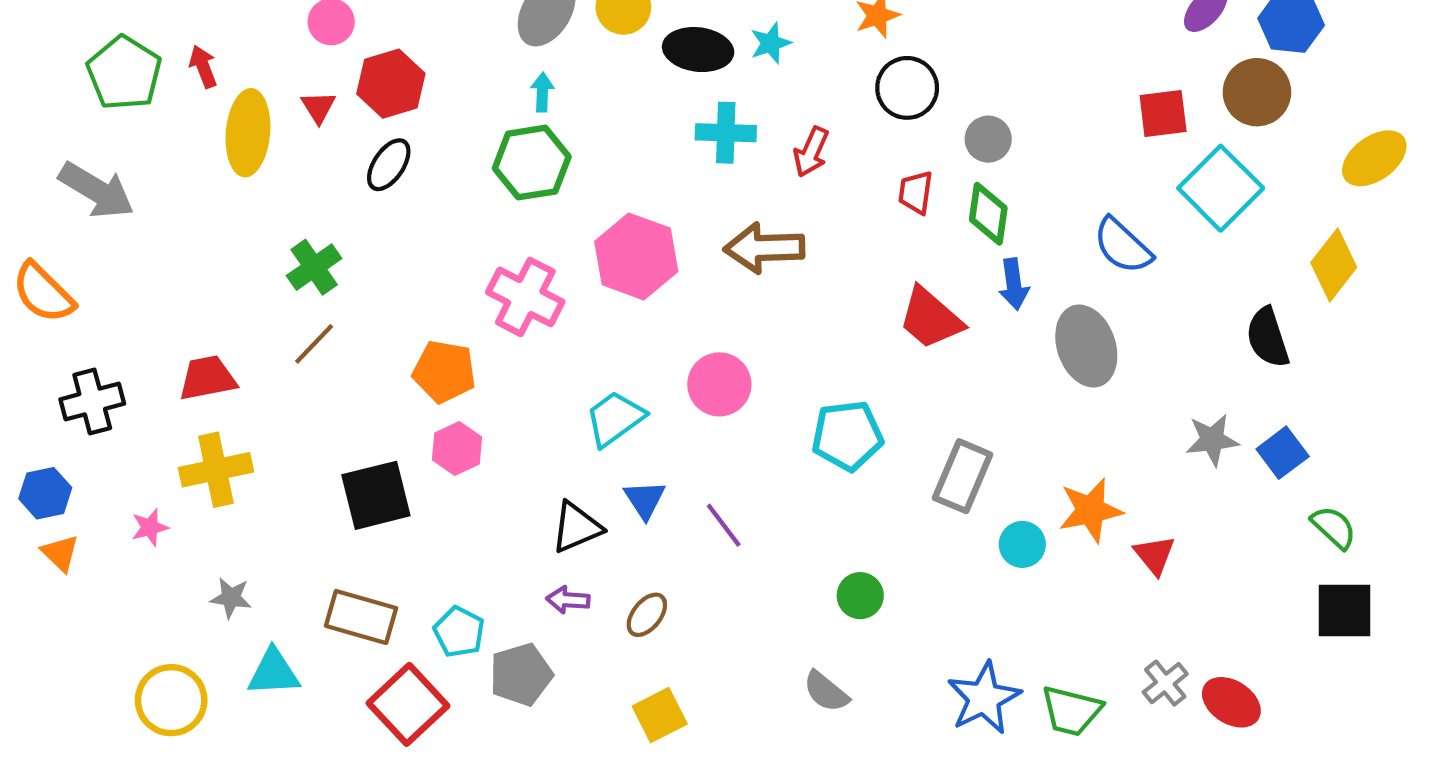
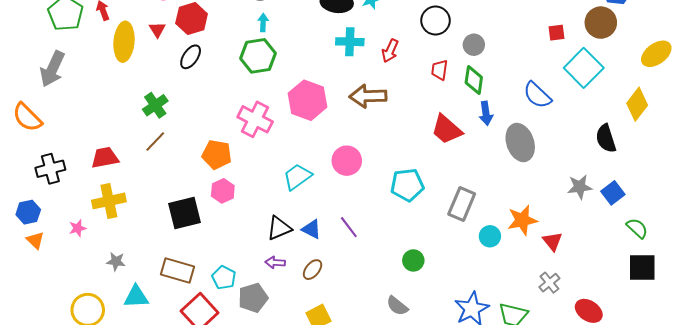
red square: (1163, 114) -> (556, 33), size x0.7
gray arrow: (96, 190) -> (52, 69), turned 84
blue triangle: (645, 500) -> (312, 229), moved, turned -30
gray cross: (1165, 683) -> (549, 283), moved

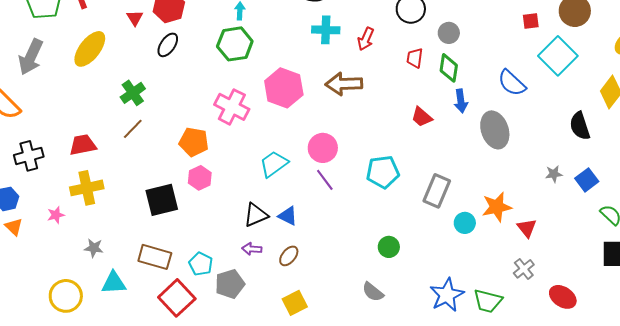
yellow ellipse: (124, 42) -> (90, 49), moved, turned 33
red trapezoid: (447, 129) -> (422, 117), size x0.7
gray star: (580, 187) -> (554, 174), size x0.7
purple line: (349, 227) -> (325, 180), moved

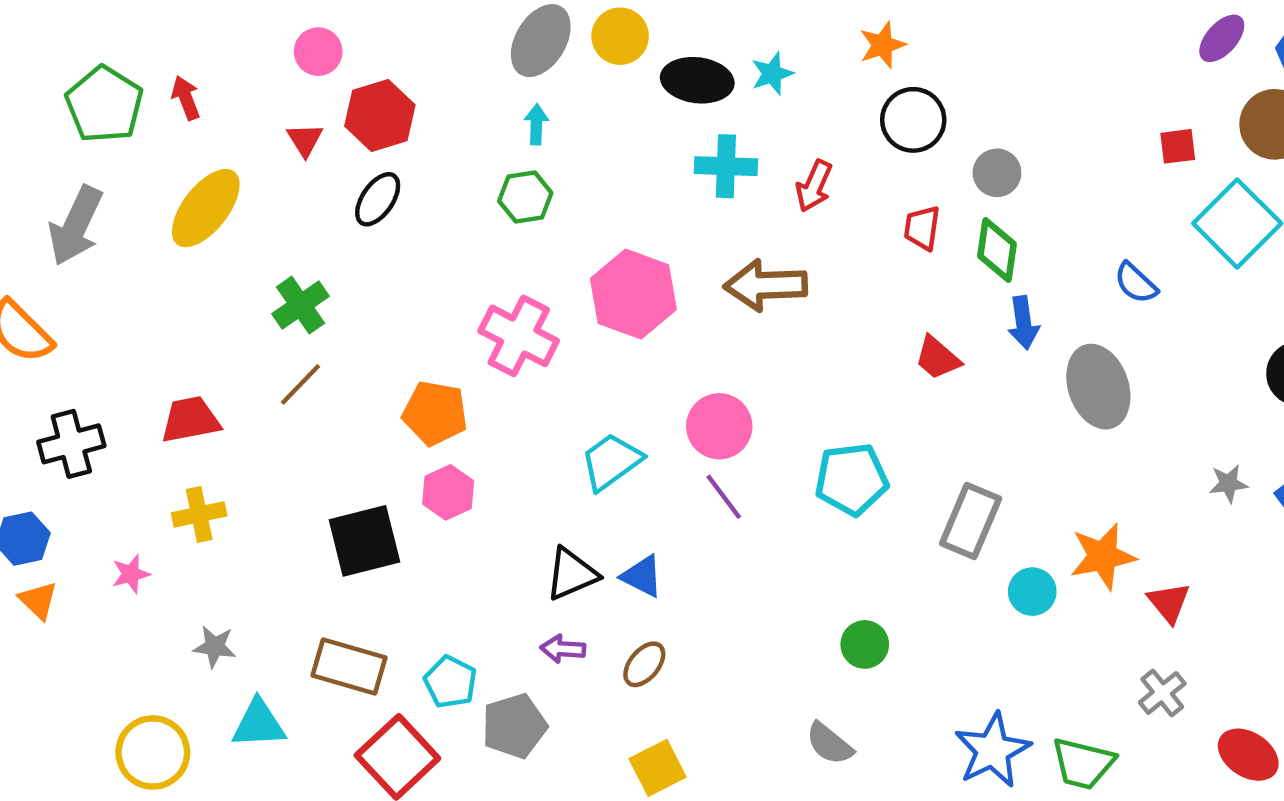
green hexagon: (235, 44) -> (525, 197), size x0.7
blue semicircle: (512, 83) -> (1136, 283), size x0.7
yellow cross: (87, 188) -> (199, 514), size x0.7

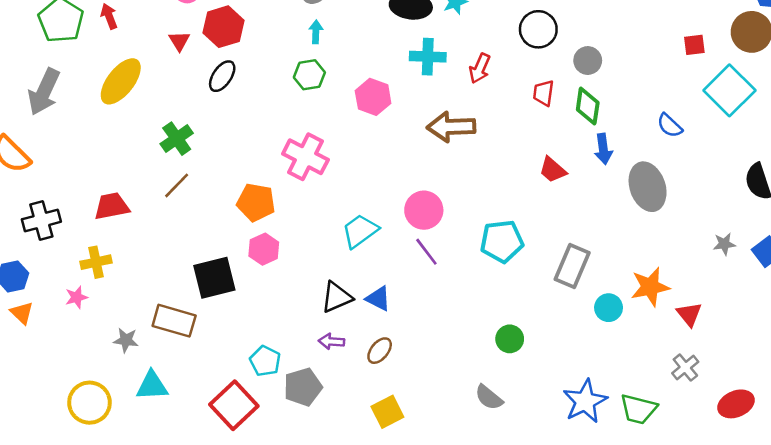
pink hexagon: (633, 294) -> (373, 97), moved, size x0.7
yellow cross: (199, 514) -> (96, 262), moved
brown rectangle: (349, 667) -> (174, 321), moved
red ellipse: (1248, 755) -> (736, 404), turned -56

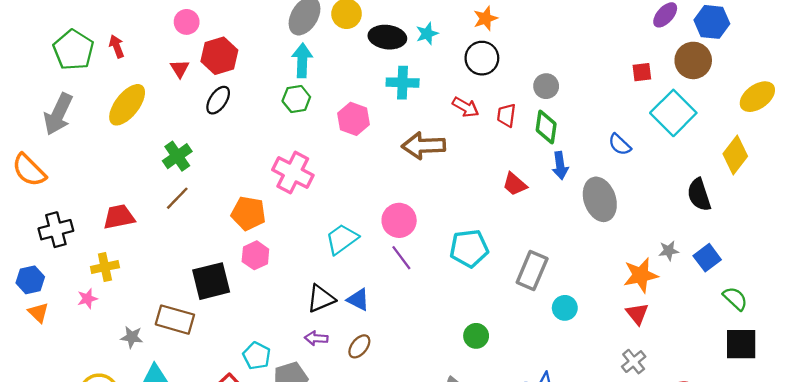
black circle: (538, 29) -> (482, 58), moved
cyan arrow: (316, 32) -> (302, 60), size x1.6
red arrow: (480, 68) -> (466, 107), moved, turned -84
orange star: (650, 287) -> (641, 275), moved

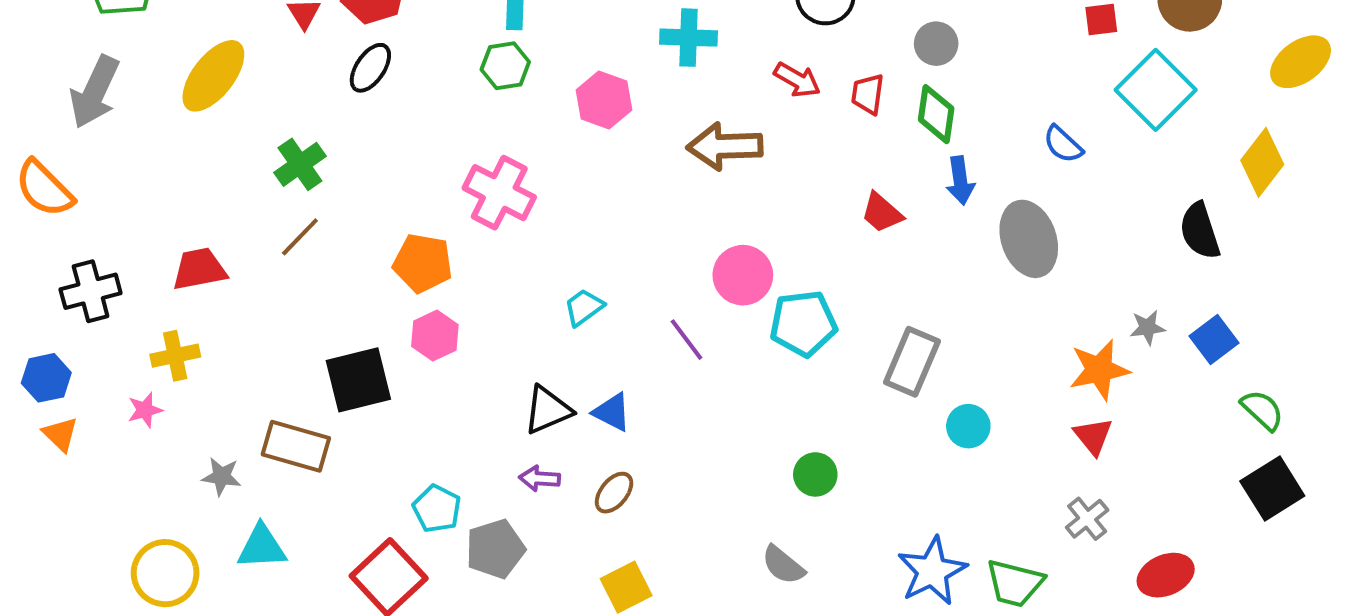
pink circle: (399, 220) -> (743, 275), moved
cyan trapezoid: (342, 239) -> (584, 307), size x0.7
black square: (741, 344) -> (1272, 489), turned -32

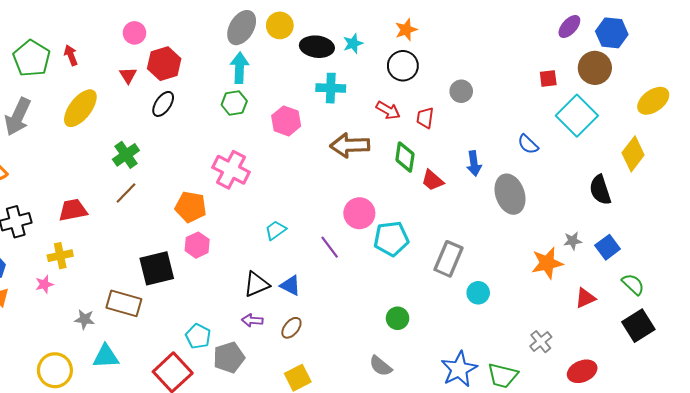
green diamond: (936, 114) -> (405, 157), moved
red triangle: (1093, 436) -> (585, 298), moved, turned 45

